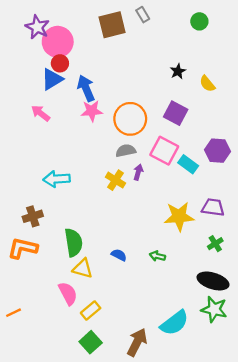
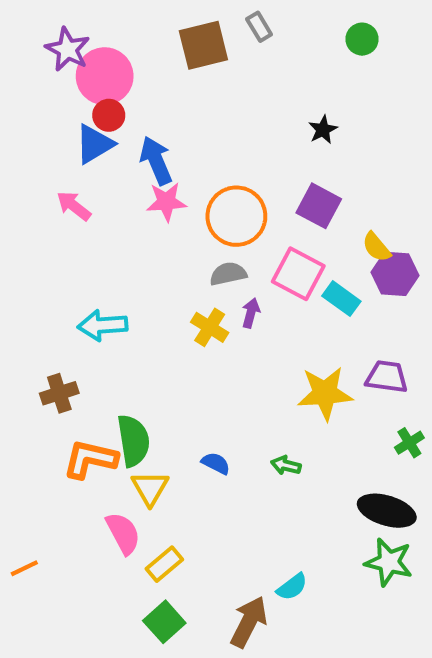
yellow semicircle: (207, 84) -> (376, 247), moved
green cross: (215, 244) -> (409, 443), moved
orange L-shape: (23, 248) -> (90, 459), moved
yellow triangle: (83, 269) -> (150, 488), turned 45
cyan semicircle: (174, 323) -> (292, 587), moved, size x0.6

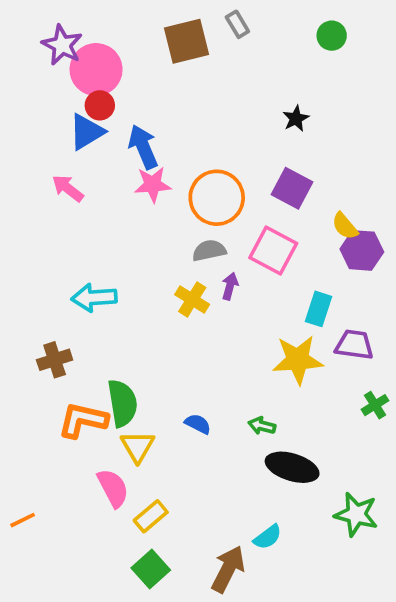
cyan rectangle: (341, 299) -> (318, 309), moved, turned 72
black ellipse: (387, 511) -> (292, 467), moved

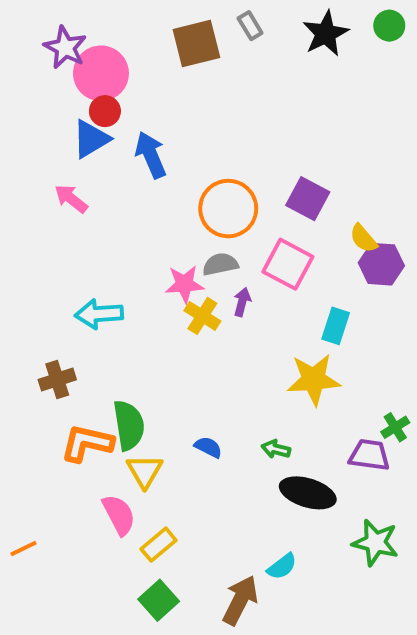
green circle: (332, 36) -> (389, 26), moved
black star: (296, 119) -> (326, 34), moved, size x1.6
pink star: (153, 185) -> (184, 284), moved
purple trapezoid: (354, 345) -> (369, 455), moved

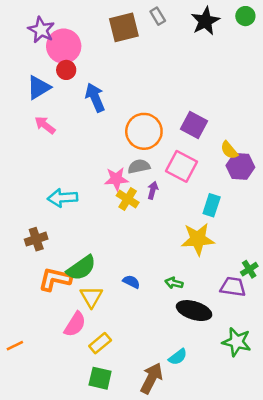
blue triangle: (91, 139) -> (39, 87), moved
green semicircle: (129, 425) -> (81, 268), turned 64
pink semicircle: (119, 515) -> (75, 324), turned 60
green square: (159, 600) -> (100, 378), turned -35

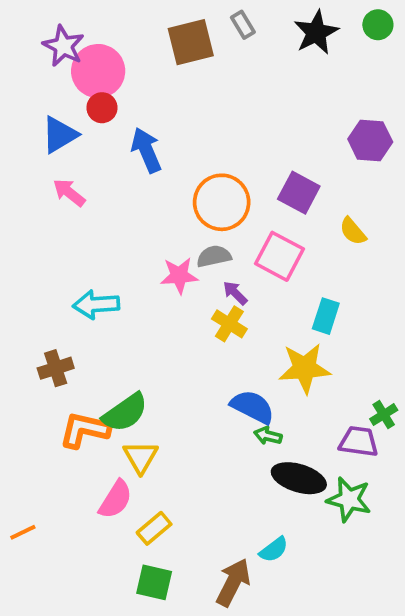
purple hexagon: (240, 166) -> (370, 141), moved
purple arrow: (153, 190) -> (235, 293), turned -60
yellow cross: (128, 199) -> (229, 324), moved
blue semicircle: (131, 282) -> (252, 407), moved, size x1.6
green star: (237, 342) -> (349, 499), moved

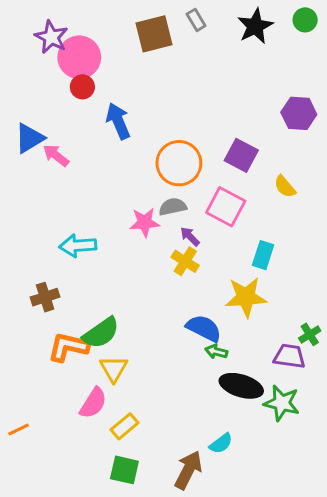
blue triangle: (60, 135) -> (29, 138), moved

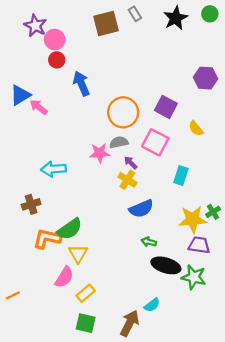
pink circle: (79, 57) -> (55, 40), size x0.7
yellow star: (246, 297) -> (193, 219), moved
blue semicircle: (204, 328) -> (141, 209), moved, turned 130
green cross: (310, 334) -> (213, 212), moved

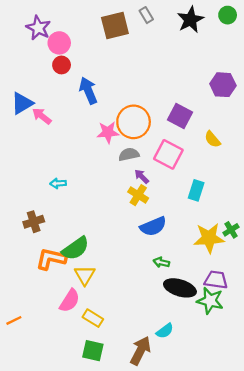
pink star: (100, 153) -> (108, 132), moved
cyan arrow: (54, 169) -> (58, 183), size x0.6
purple trapezoid: (199, 245) -> (216, 280), moved
yellow rectangle: (86, 293) -> (93, 318), turned 72

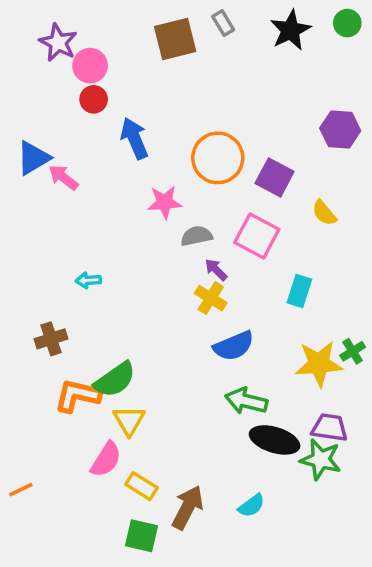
orange circle: (134, 122) -> (218, 158), moved
green arrow: (161, 262) -> (246, 401), size x1.6
brown arrow: (140, 351) -> (188, 507), moved

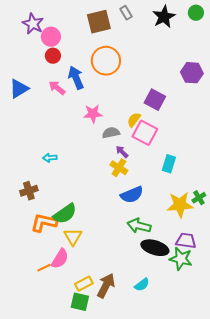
orange circle: (218, 158) -> (106, 61), moved
pink arrow: (63, 177) -> (57, 88), moved
yellow semicircle: (324, 213) -> (134, 120), moved, turned 77
yellow rectangle: (141, 486) -> (84, 284), moved, turned -60
orange line: (21, 490) -> (44, 268), moved

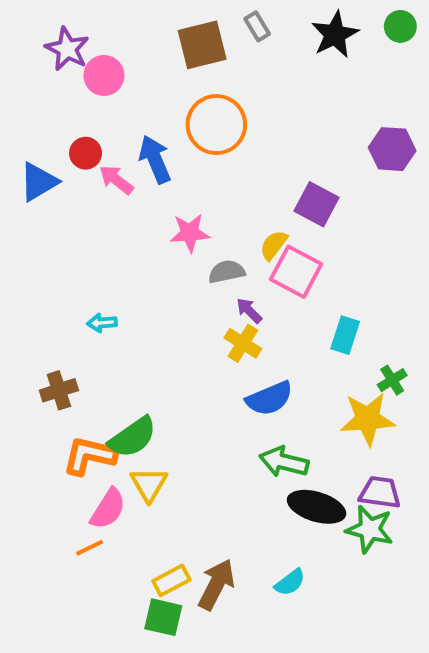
red circle: (53, 56) -> (86, 153), moved
green cross: (199, 198) -> (392, 380), moved
pink semicircle: (60, 259) -> (108, 509), moved

